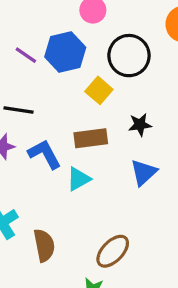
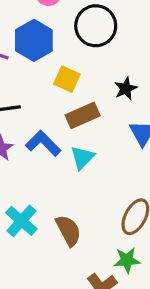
yellow square: (99, 90) -> (67, 79), moved

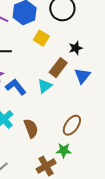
brown rectangle: (83, 115) -> (58, 68), moved, turned -36
blue L-shape: (43, 143) -> (16, 87), moved

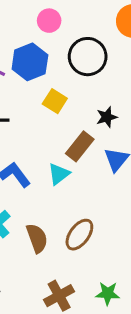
brown ellipse: (72, 125) -> (79, 235), moved
green star: (64, 150) -> (108, 293), moved

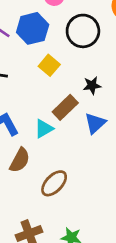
brown semicircle: (37, 238) -> (20, 160), moved, turned 40

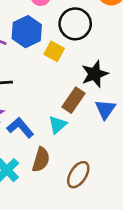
yellow square: (49, 65) -> (54, 51), moved
black star: (92, 85) -> (95, 74), size x1.5

